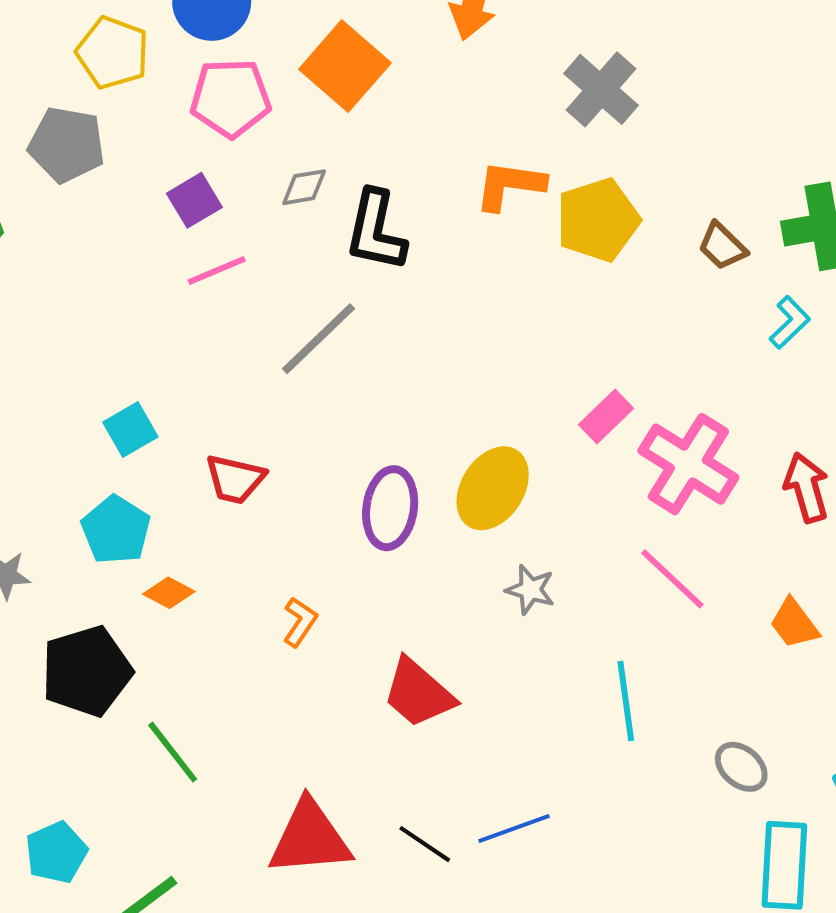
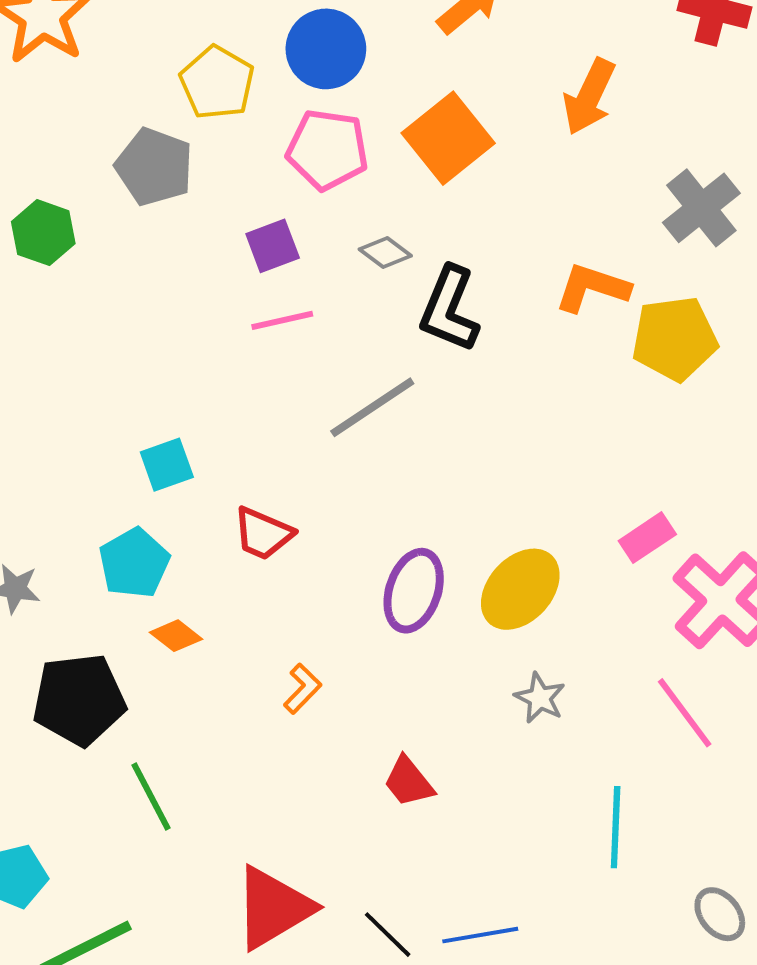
gray diamond: (304, 187) -> (385, 252), turned 36
red trapezoid: (418, 693) -> (409, 782), size x0.7
red triangle: (310, 838) -> (273, 908), turned -36

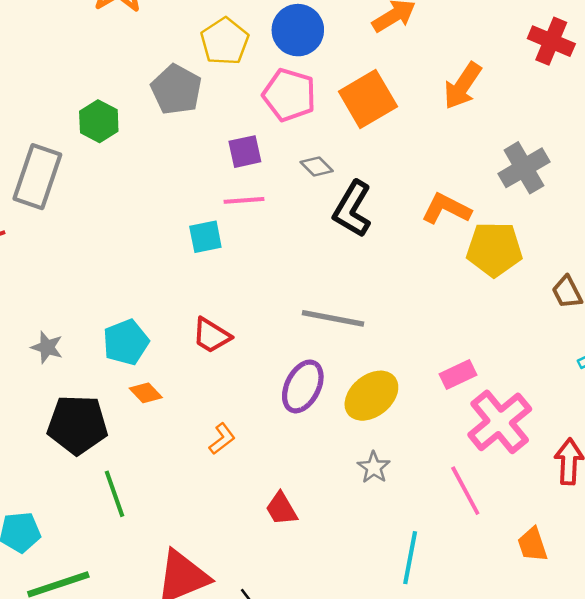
gray line: (372, 407) -> (333, 318), moved, turned 36
cyan square: (167, 465) -> (205, 237), moved

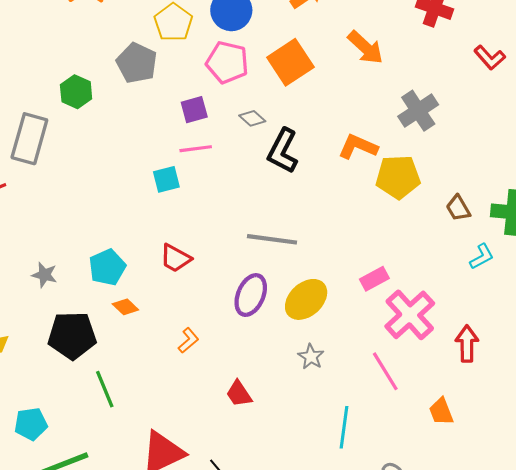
orange arrow: (463, 86) -> (365, 48), turned -78

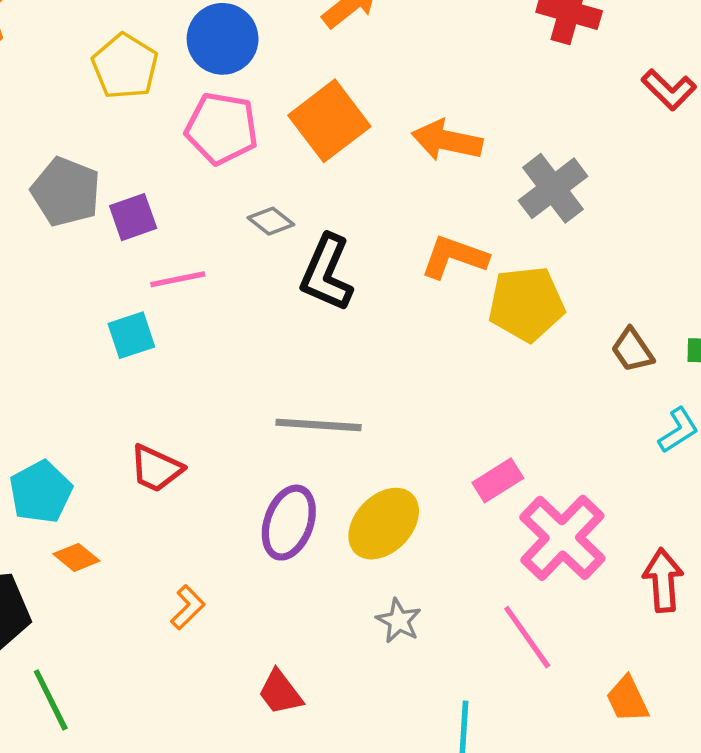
orange arrow: (365, 48) -> (447, 140), moved, turned 153
gray pentagon: (137, 63) -> (66, 192), moved
purple square: (194, 110) -> (133, 217), moved

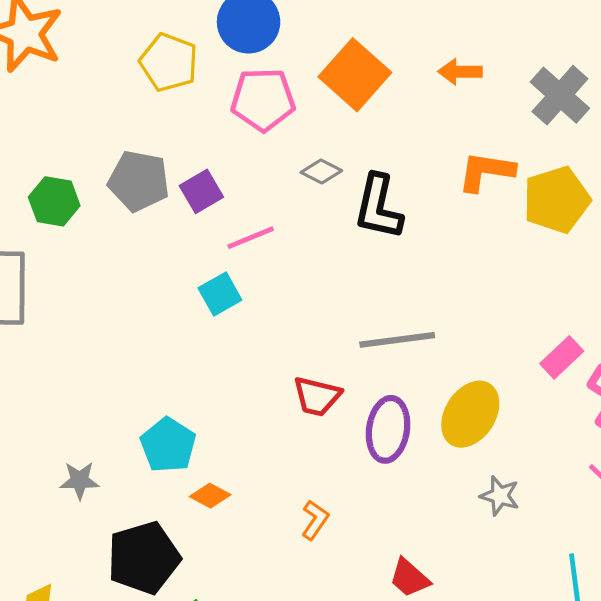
orange arrow: (447, 140) -> (460, 72), size x0.7
red trapezoid: (156, 468) -> (317, 396), moved

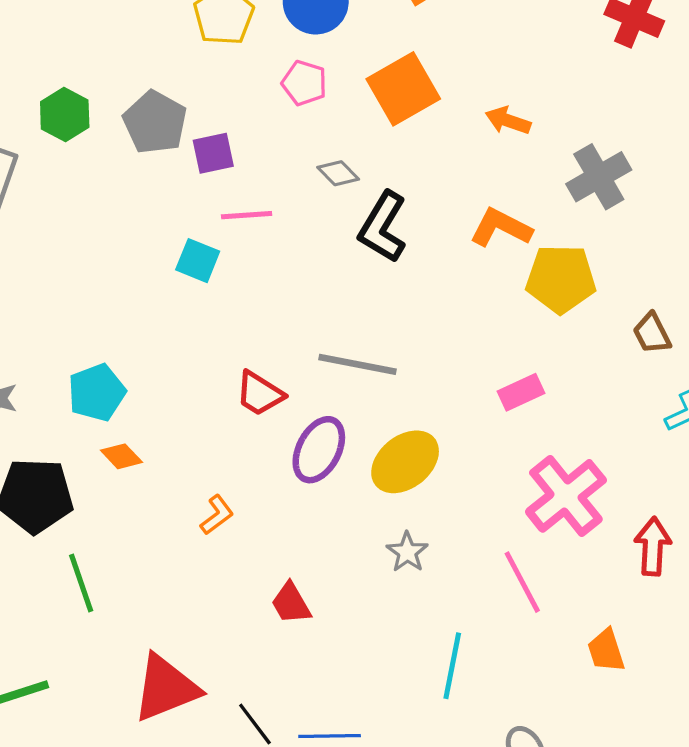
pink pentagon: (263, 100) -> (304, 83), size x0.7
cyan square: (220, 294) -> (198, 261), turned 33
pink rectangle: (562, 357) -> (521, 392), moved

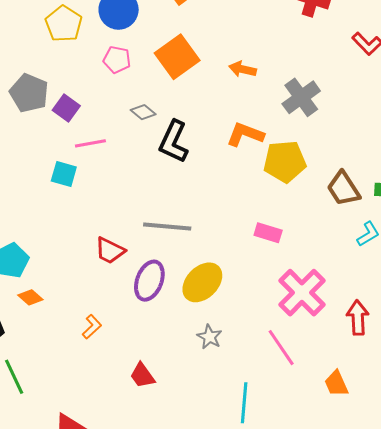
purple square: (213, 153) -> (66, 108), turned -36
brown trapezoid: (652, 333) -> (343, 189), size x1.4
pink rectangle: (521, 392) -> (268, 233), turned 48

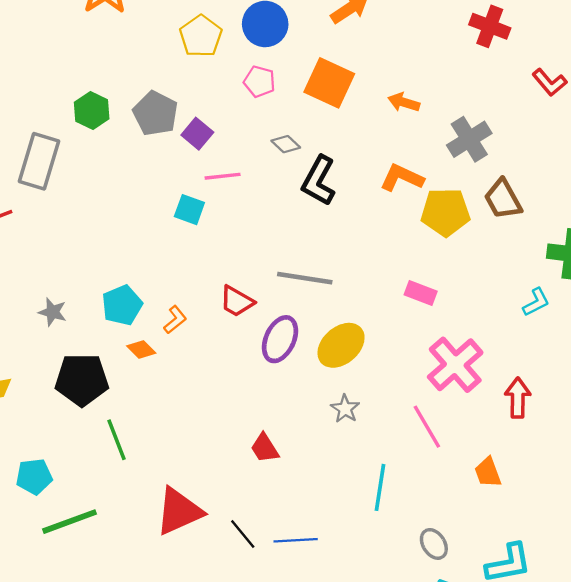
orange square: (177, 57) -> (329, 83), turned -33
brown trapezoid: (343, 189) -> (503, 199), moved
orange L-shape: (92, 327) -> (175, 320), moved

